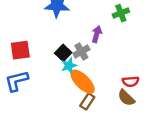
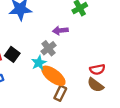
purple arrow: (97, 34) -> (60, 30), turned -104
black square: (63, 53) -> (12, 54), moved

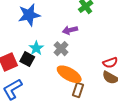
cyan star: (39, 63) -> (36, 48), moved

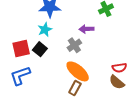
cyan star: (36, 48) -> (45, 30), moved
brown rectangle: (78, 90) -> (75, 88), moved

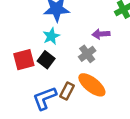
blue L-shape: (20, 76) -> (45, 98), moved
brown rectangle: (75, 88) -> (67, 91), moved

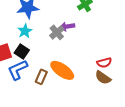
gray cross: (87, 54) -> (57, 32), moved
blue L-shape: (45, 98) -> (18, 70), moved

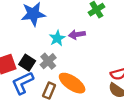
cyan star: (25, 31) -> (57, 38), moved
gray cross: (57, 32) -> (48, 61), moved

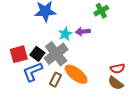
gray cross: (48, 61) -> (56, 54), size x1.6

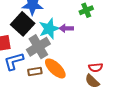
cyan star: (65, 34) -> (49, 29), size x1.5
black square: (37, 54) -> (23, 24), moved, size x1.6
brown rectangle: (55, 80) -> (35, 71), turned 48

